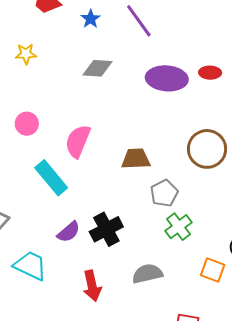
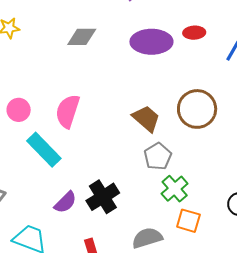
pink circle: (27, 124) -> (19, 110), moved
brown trapezoid: (136, 159) -> (146, 119), moved, turned 48
orange square: (213, 270) -> (188, 221), moved

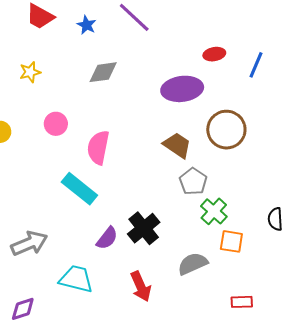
purple ellipse: (151, 42) -> (182, 89), moved
pink circle: (19, 110) -> (56, 124), moved

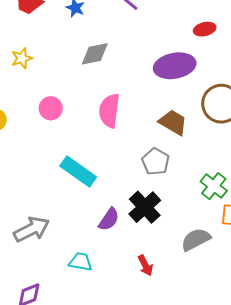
pink semicircle: (98, 148) -> (109, 111), moved
gray pentagon: (193, 181) -> (156, 162), moved
cyan trapezoid: (76, 279) -> (81, 262), size x0.7
red arrow: (141, 286) -> (145, 265), size x0.7

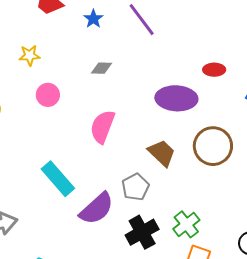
gray diamond: (95, 54) -> (102, 68), size x0.7
pink circle: (51, 108) -> (48, 95), moved
black cross: (145, 207) -> (142, 232), moved
purple semicircle: (109, 219) -> (97, 209), moved, size x1.5

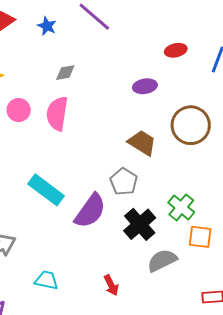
purple ellipse: (176, 98) -> (145, 86), size x0.6
pink semicircle: (102, 127) -> (57, 114), moved

